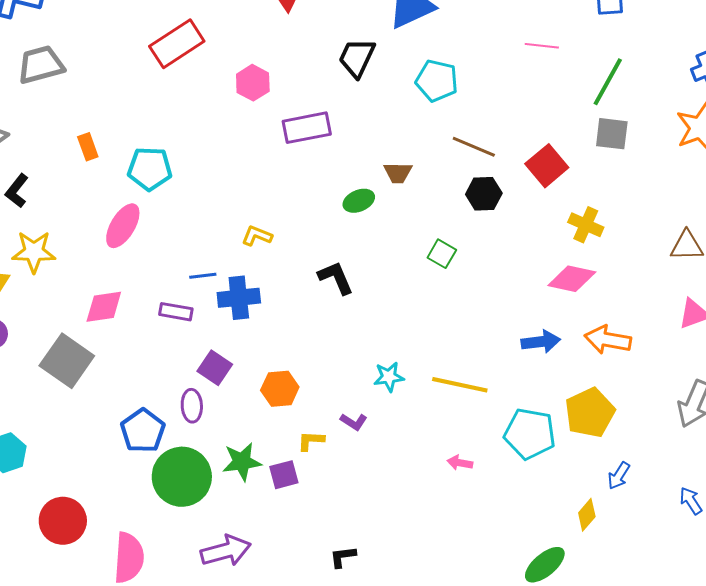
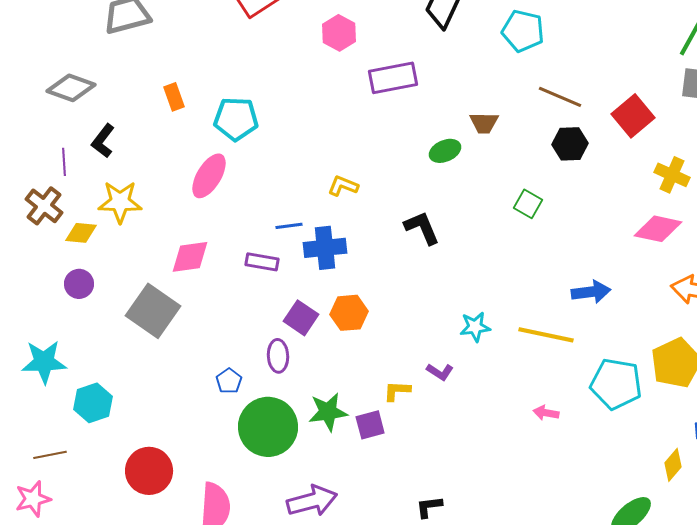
blue arrow: (541, 342) -> (591, 292), moved
orange hexagon: (280, 389) -> (349, 313), moved
blue pentagon: (143, 431) -> (229, 381), size x0.6

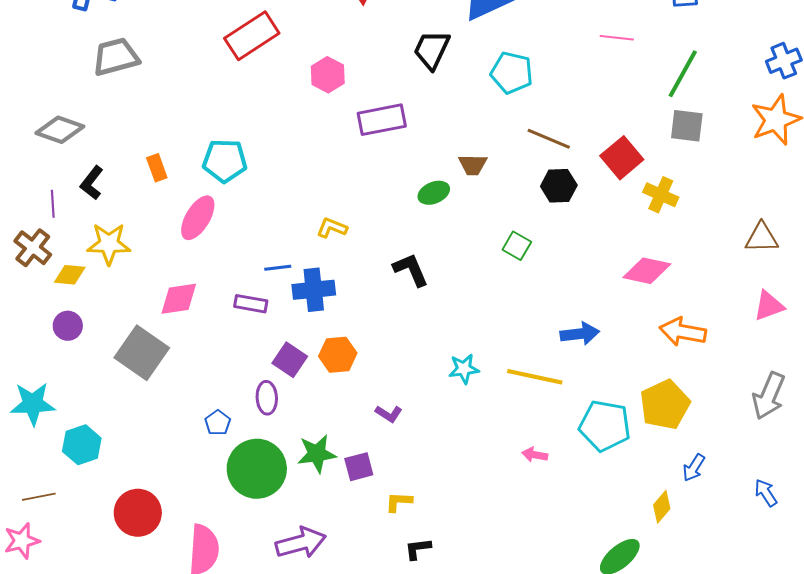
orange rectangle: (174, 97) -> (157, 168), moved
yellow cross: (672, 175) -> (661, 195), moved
purple L-shape: (440, 372) -> (389, 414), moved
yellow L-shape: (397, 391) -> (399, 502), moved

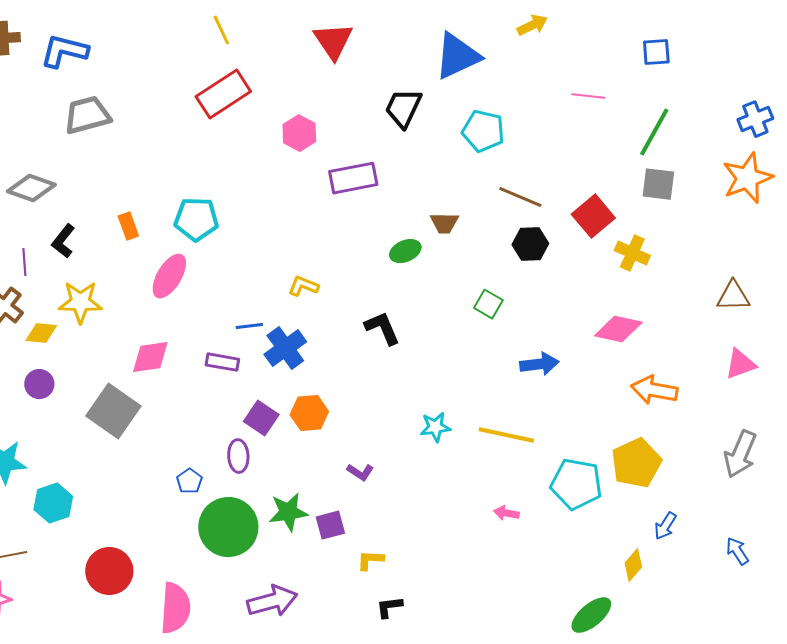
blue cross: (314, 290) -> (285, 348), turned -30
blue arrow: (580, 334) -> (539, 364), moved

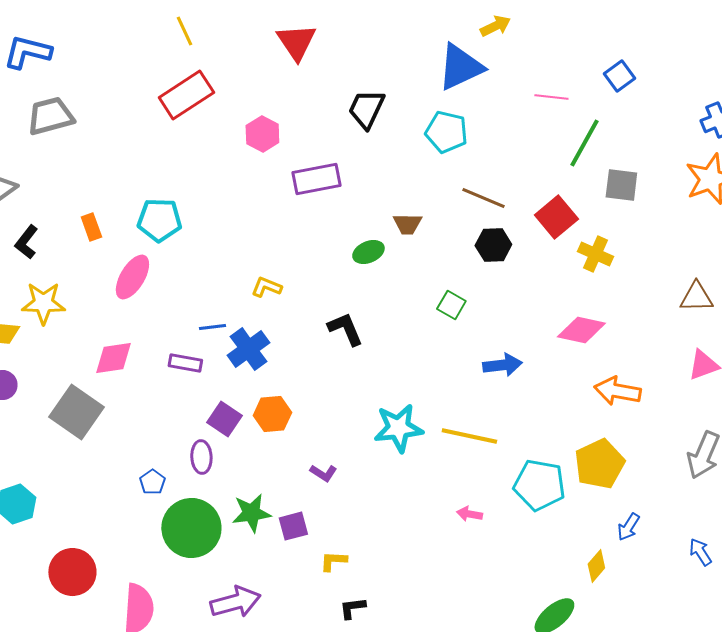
blue square: (656, 52) -> (619, 76), moved, turned -32
blue triangle: (457, 56) -> (460, 67), moved
green line: (654, 132) -> (584, 143), moved
cyan star: (435, 427) -> (398, 428), size x1.6

